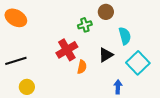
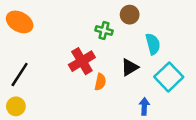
green cross: (85, 25) -> (104, 31), turned 32
black line: (16, 61) -> (20, 75), turned -40
yellow circle: (27, 87) -> (16, 106), moved

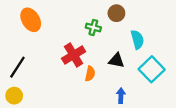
orange ellipse: (20, 22) -> (31, 20), moved, turned 30
black triangle: (130, 67) -> (116, 60), turned 42
blue arrow: (144, 106) -> (121, 96), moved

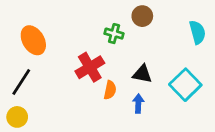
orange ellipse: (31, 20) -> (33, 40), moved
cyan semicircle: (137, 40) -> (197, 32), moved
blue arrow: (121, 96) -> (138, 104), moved

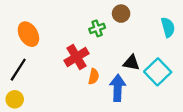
green cross: (114, 34) -> (97, 28), turned -35
black triangle: (142, 74) -> (131, 63), moved
blue arrow: (138, 104) -> (118, 88), size x1.6

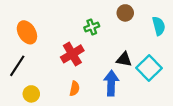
brown circle: (121, 14) -> (125, 13), moved
orange semicircle: (94, 76) -> (74, 89), moved
yellow circle: (15, 99) -> (31, 94), moved

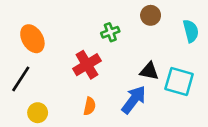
cyan square: (149, 68) -> (179, 82), turned -30
blue arrow: (111, 83) -> (134, 100), turned 35

